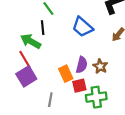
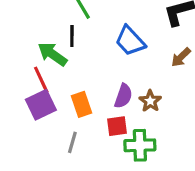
orange rectangle: (66, 74) -> (82, 104), moved

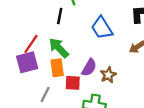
green arrow: (52, 54) -> (59, 48), moved
red line: (41, 80) -> (31, 44), turned 48
red square: (117, 126) -> (73, 83), moved

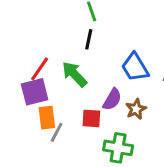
black line: (60, 16) -> (89, 39), moved
blue trapezoid: (102, 28) -> (135, 67), moved
orange rectangle: (57, 68) -> (47, 118), moved

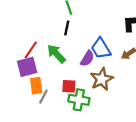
purple semicircle: (112, 99) -> (87, 58), moved
brown star: (136, 109) -> (102, 79), size x1.5
green cross: (118, 148) -> (79, 100), moved

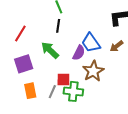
red line: (31, 50) -> (20, 34), moved
orange rectangle: (36, 86) -> (30, 91), moved
gray line: (43, 97) -> (52, 92), moved

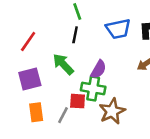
blue trapezoid: (91, 43) -> (118, 29), moved, turned -70
brown star: (93, 71) -> (112, 111), moved
green cross: (73, 91) -> (93, 89), moved

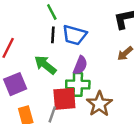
blue trapezoid: (118, 29) -> (75, 35), moved, turned 35
red square: (78, 101) -> (64, 99), size x1.5

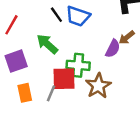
black line: (53, 35) -> (56, 15), turned -42
purple semicircle: (80, 65) -> (113, 48), moved

